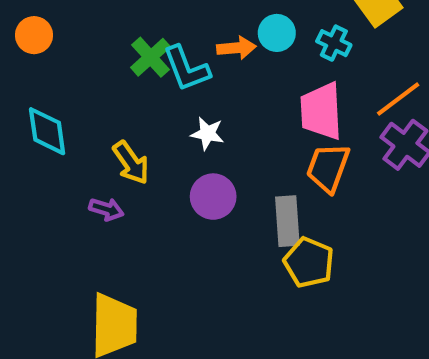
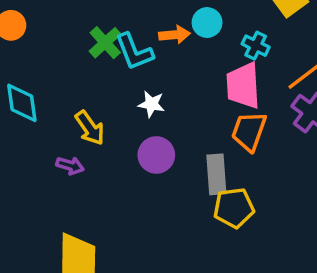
cyan cross: (334, 43) -> (256, 46), moved
yellow pentagon: (309, 262) -> (234, 208), turned -30

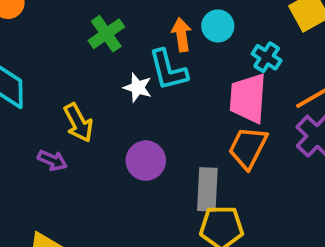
orange arrow: (175, 35) -> (181, 35), turned -100
cyan L-shape: (134, 52) -> (168, 70), moved
white star: (151, 104) -> (138, 88), moved

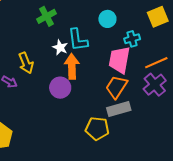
orange arrow: (181, 35) -> (72, 66), moved, size x1.4
cyan cross: (267, 57) -> (132, 39), turned 35
gray rectangle: (207, 189) -> (119, 109), moved, turned 65

